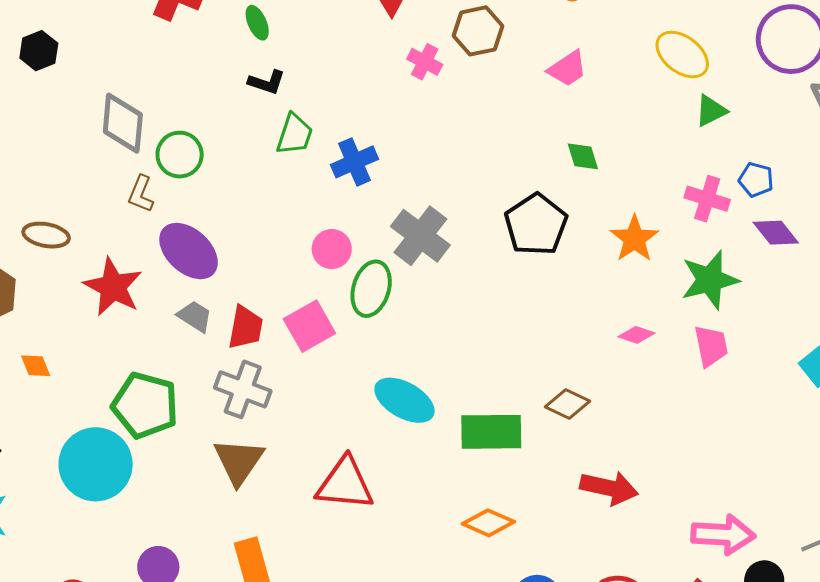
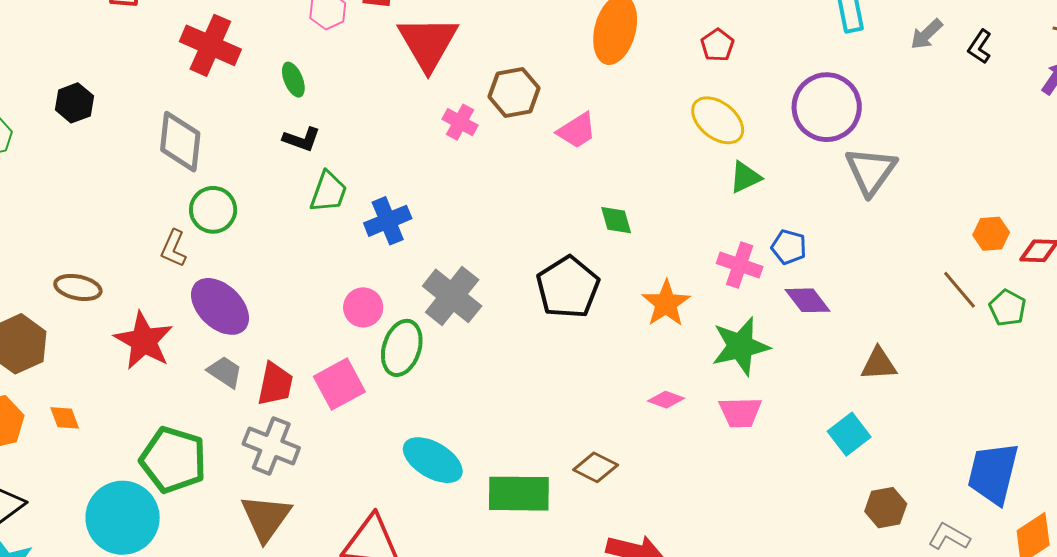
pink trapezoid: (567, 69) -> (577, 130), moved
gray diamond: (123, 123) -> (180, 142), moved
pink trapezoid: (711, 346) -> (740, 412), turned 99

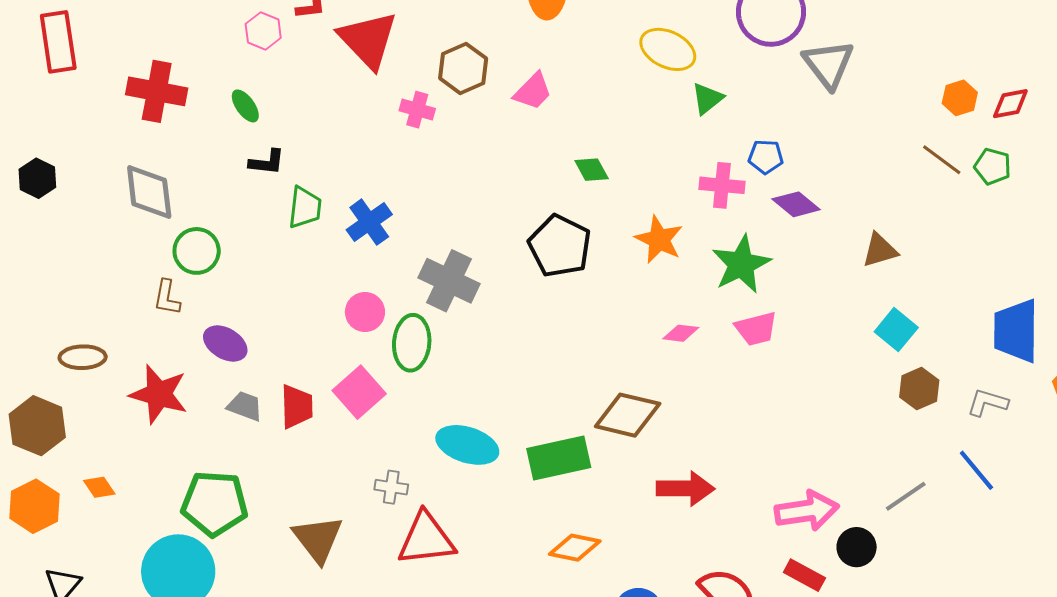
purple ellipse: (220, 306) -> (225, 343), size x0.7
cyan square: (849, 434) -> (896, 330), moved
gray cross: (271, 446) -> (391, 487), moved, size x0.6
brown diamond: (596, 467) -> (628, 415), size x1.5

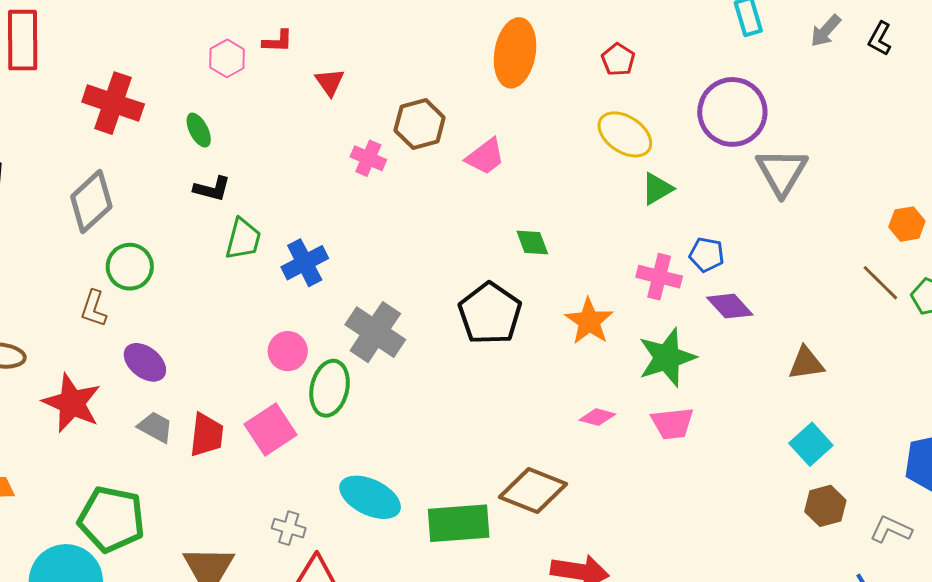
red triangle: (368, 40) -> (330, 82), size x0.5
gray diamond: (149, 192) -> (91, 202), turned 46

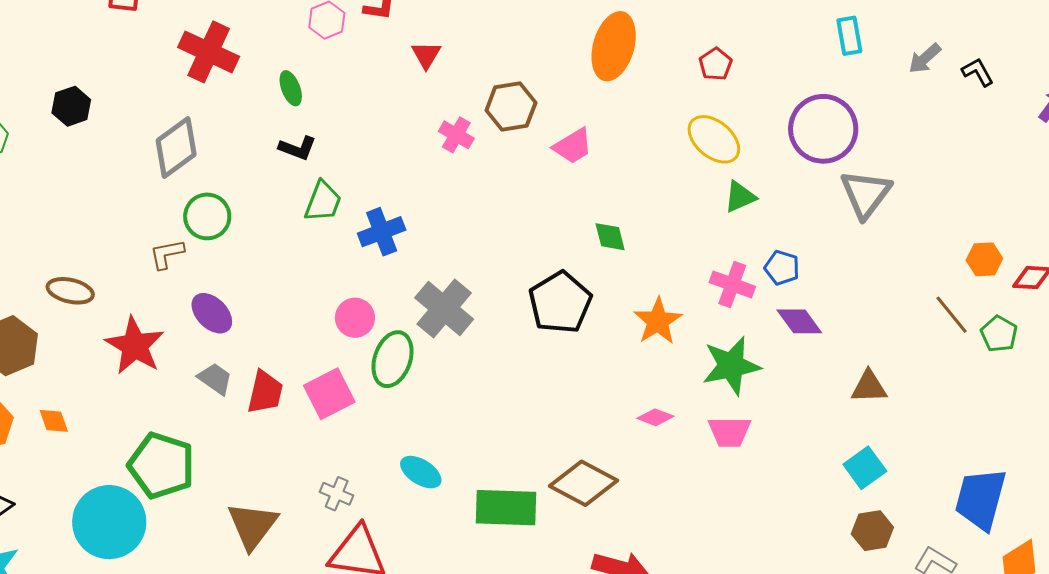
black L-shape: (880, 39) -> (978, 72), turned 116
brown L-shape: (94, 309) -> (167, 254), turned 54
cyan ellipse: (370, 497) -> (421, 472), size x0.7

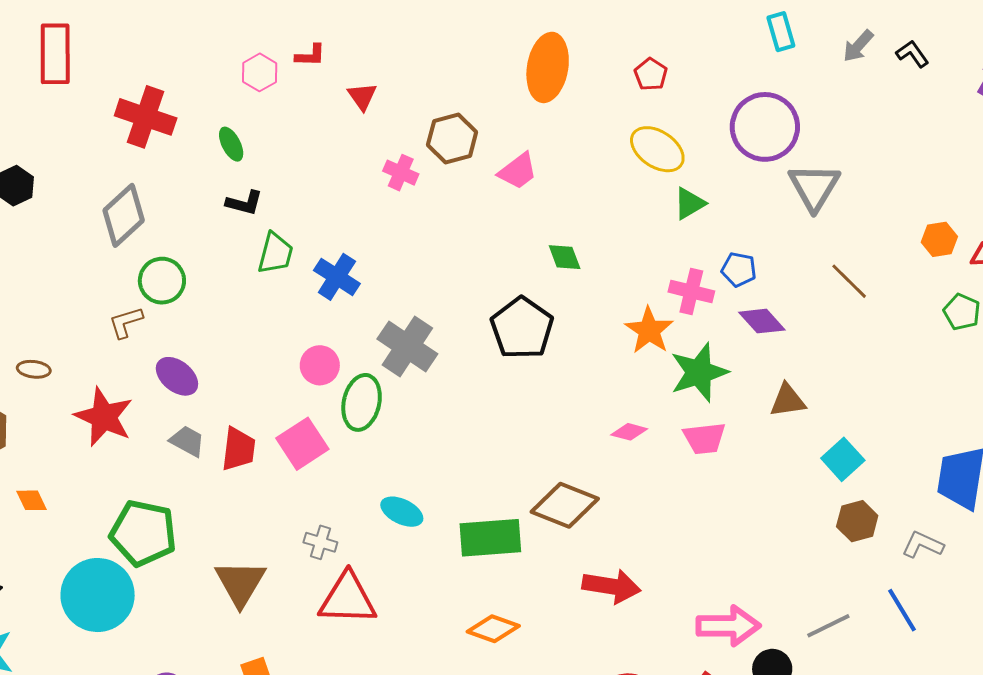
blue cross: (382, 232) -> (337, 277), turned -30
brown ellipse: (70, 291) -> (34, 369), size x0.7
brown line: (952, 315) -> (849, 281), moved
orange star: (658, 321) -> (649, 330), moved
brown triangle: (869, 387) -> (788, 401), moved

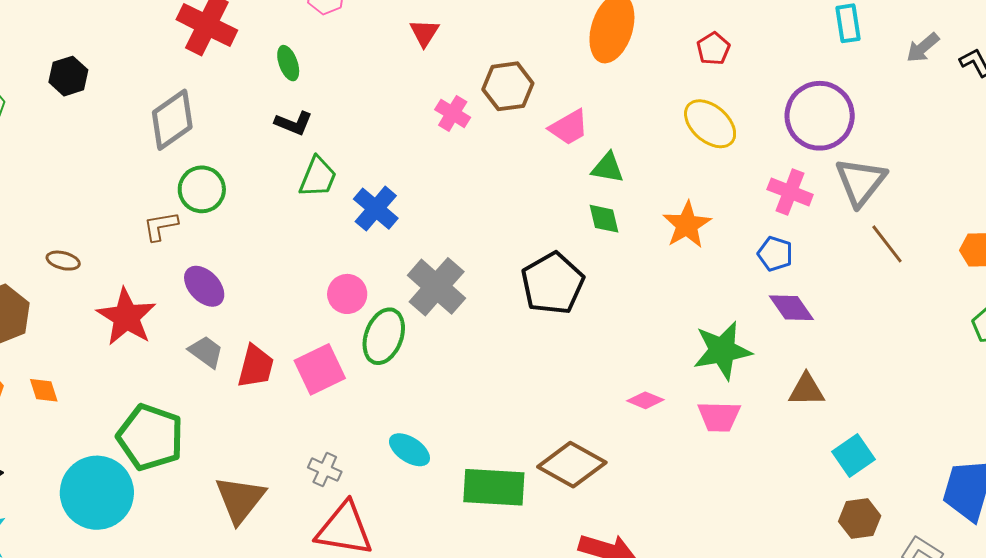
green triangle: (689, 204) -> (608, 168), moved, turned 33
brown line: (849, 281) -> (887, 244), moved
pink cross: (691, 292) -> (790, 192), moved
orange star: (649, 330) -> (687, 225), moved

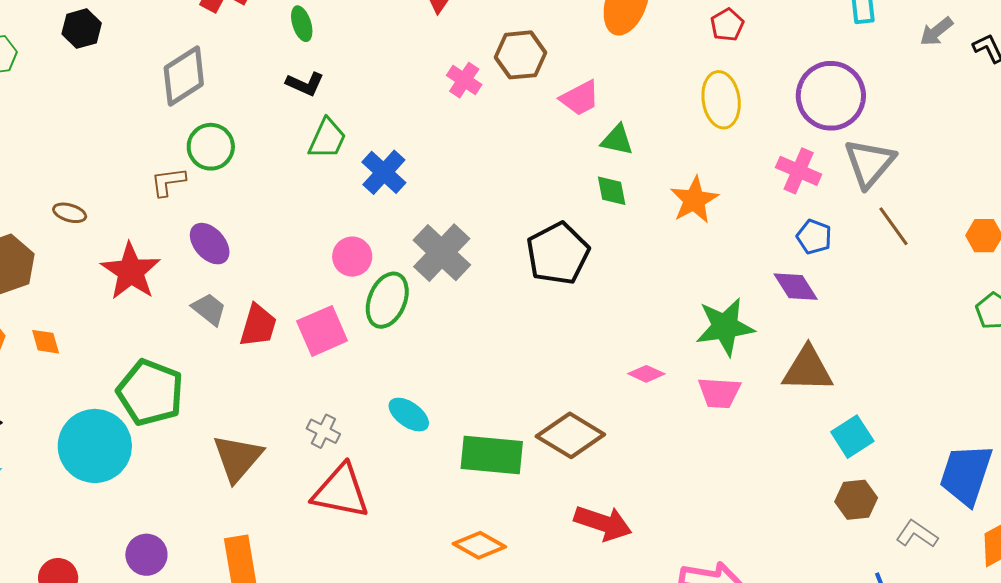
yellow ellipse: (710, 124) -> (721, 100), turned 38
blue pentagon: (775, 254) -> (814, 237), moved
brown triangle: (806, 390) -> (808, 369), size x1.4

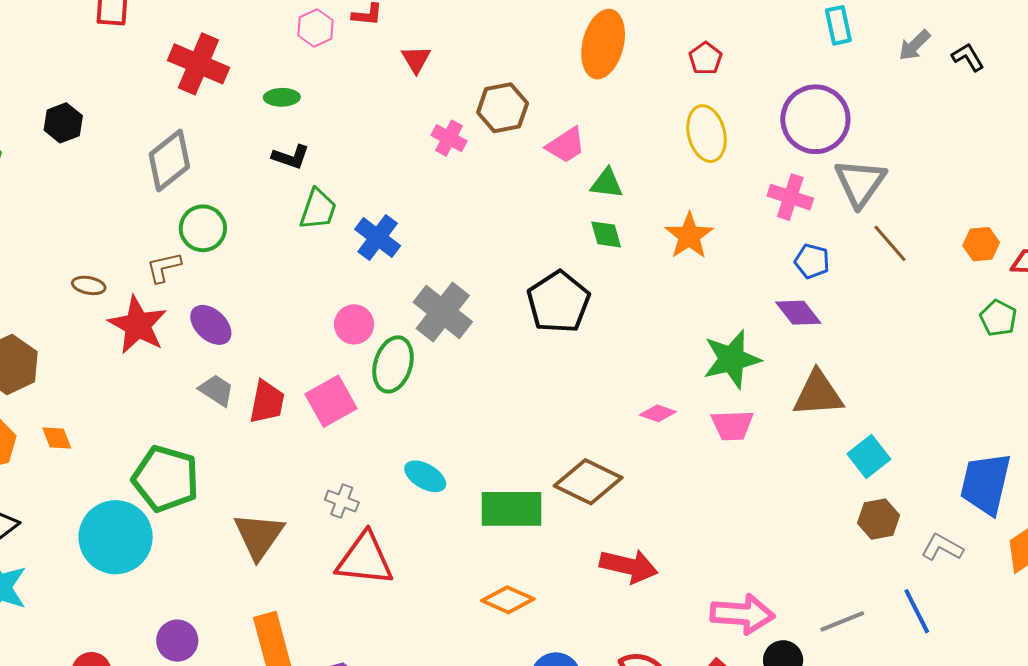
green ellipse: (302, 24) -> (282, 97), turned -68
brown ellipse: (70, 213) -> (89, 285), moved
red star: (131, 271) -> (138, 325), moved

